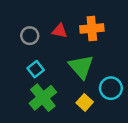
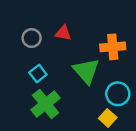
orange cross: (92, 28) -> (113, 47), moved
yellow square: (85, 102) -> (108, 118), moved

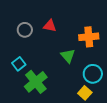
green triangle: (86, 71) -> (68, 56), size x0.7
cyan square: (38, 74) -> (19, 64), moved

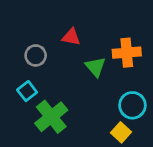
gray circle: (25, 30) -> (36, 55), moved
green triangle: (68, 56) -> (95, 67), moved

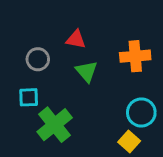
green triangle: (95, 67) -> (87, 71), moved
cyan square: (27, 91) -> (29, 97), turned 36

